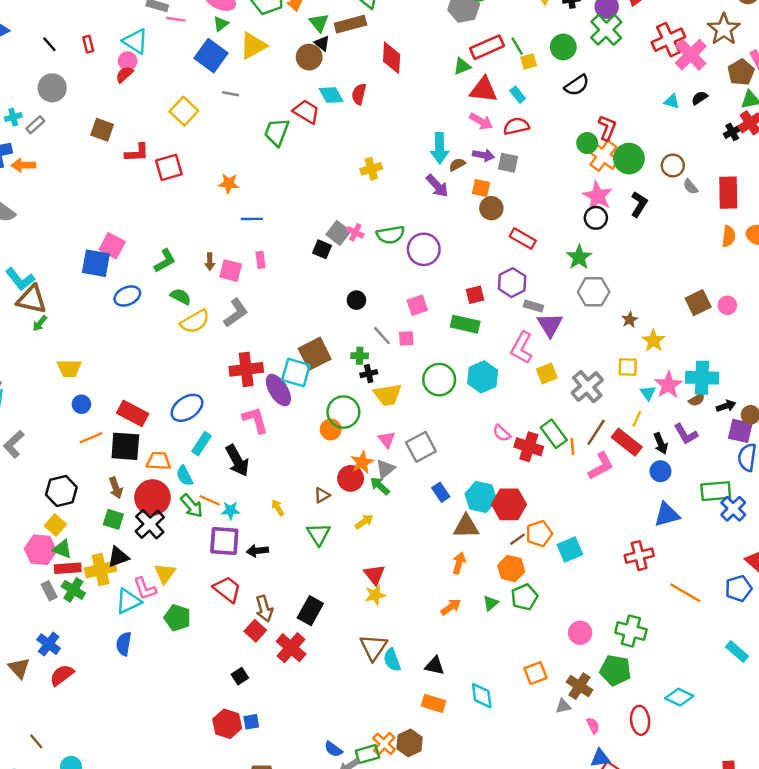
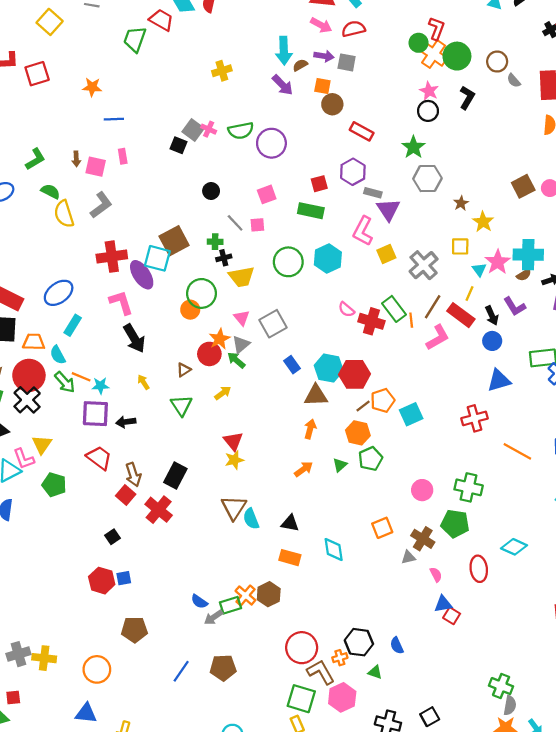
pink star: (598, 196) -> (429, 91), size x0.7
yellow semicircle: (195, 322) -> (64, 214), turned 104
black arrow: (237, 461) -> (134, 338), moved

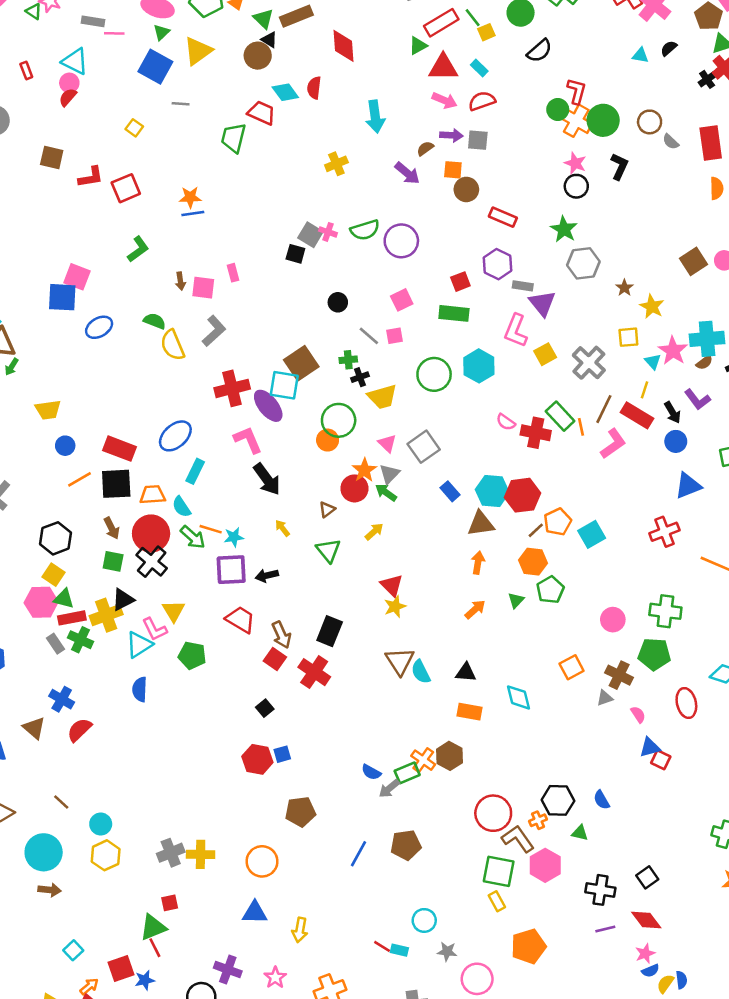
yellow square: (50, 22) -> (134, 128), size x0.6
cyan arrow: (284, 51) -> (375, 117), moved
blue line: (114, 119) -> (193, 214), moved
green L-shape: (35, 159) -> (138, 249), moved

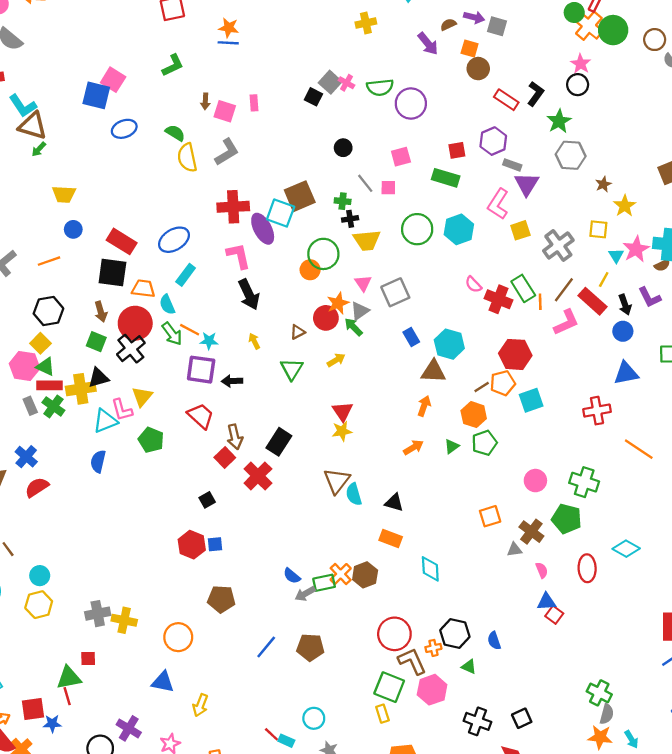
black L-shape: (619, 167) -> (535, 94), moved
orange line: (79, 479) -> (49, 261), moved
red hexagon: (522, 495) -> (515, 354), moved
cyan diamond: (519, 697) -> (430, 569), moved

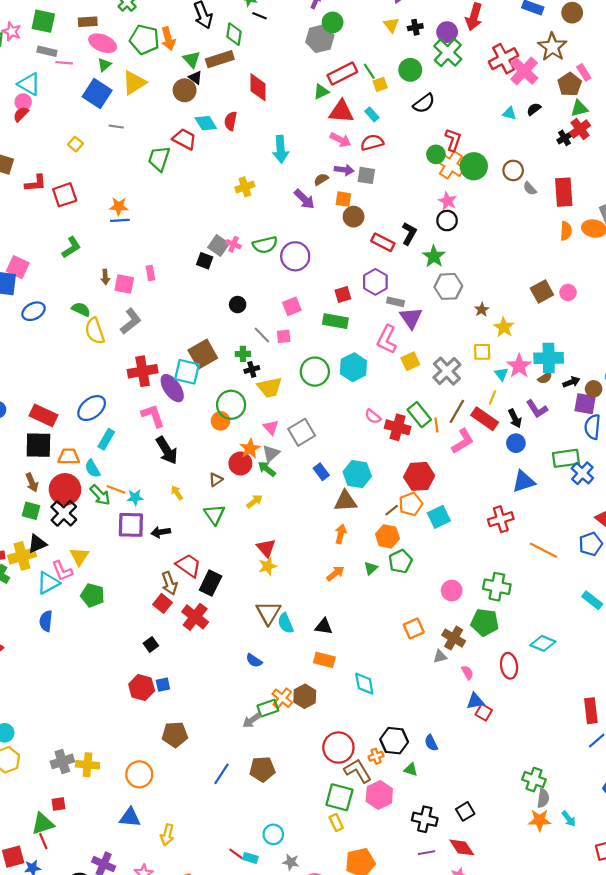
red trapezoid: (201, 416) -> (188, 565), moved
blue semicircle: (292, 576) -> (254, 661), moved

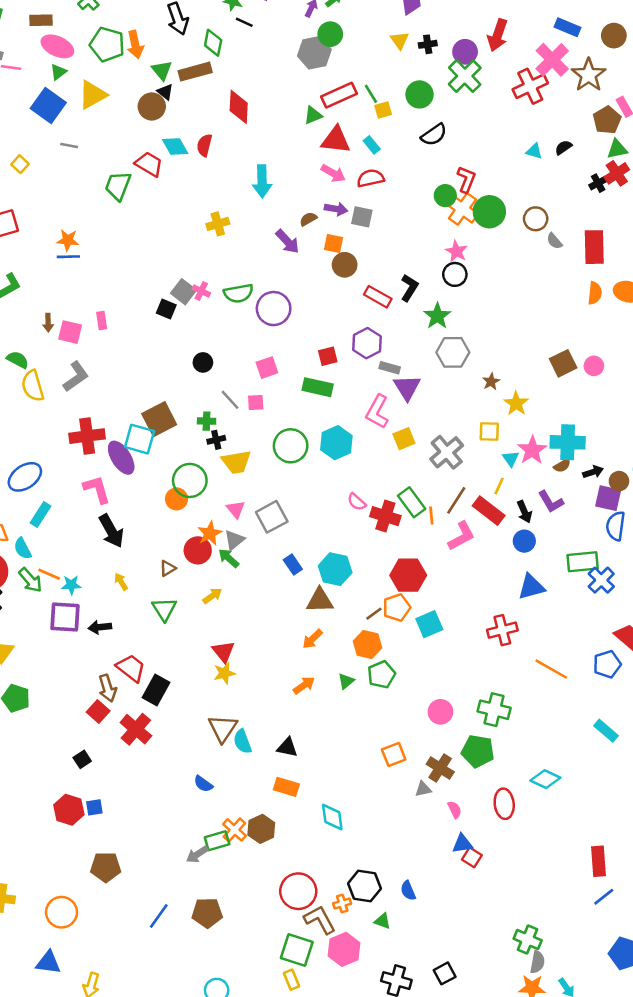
pink cross: (524, 71) -> (552, 60), moved
orange arrow: (341, 534) -> (312, 639), turned -150

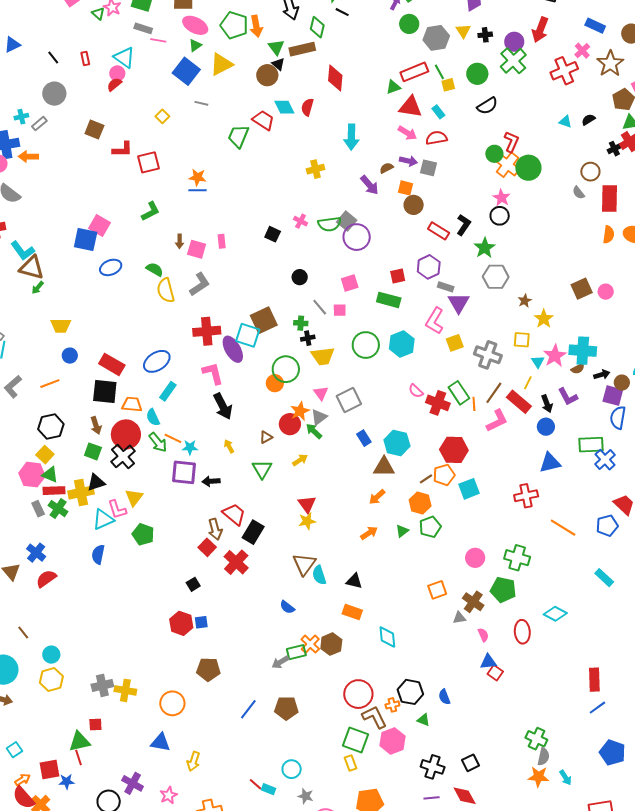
gray hexagon: (314, 53) -> (436, 38), moved
pink cross: (552, 60) -> (582, 51), size x0.6
brown circle: (536, 219) -> (590, 172), moved
gray square: (183, 292) -> (347, 221), moved
gray cross: (447, 452) -> (488, 355), turned -32

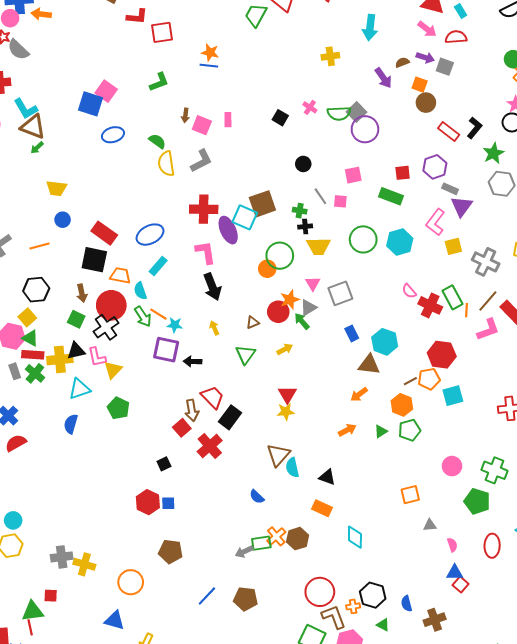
pink L-shape: (117, 509) -> (97, 357), moved
brown cross: (473, 602) -> (435, 620), moved, turned 30

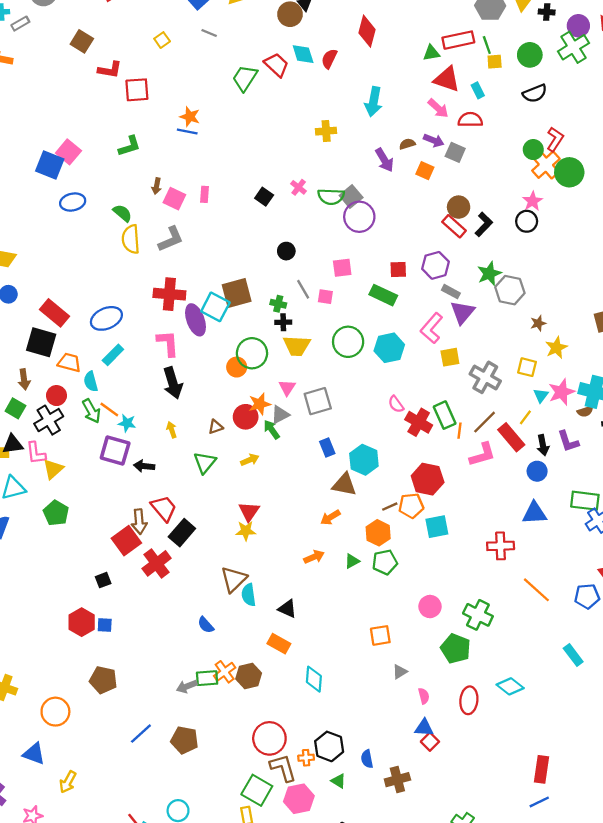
brown circle: (426, 103) -> (459, 207), moved
green star: (493, 153) -> (489, 274), moved
red circle: (111, 305) -> (56, 396), size x0.6
red square: (182, 428) -> (126, 541), size x1.4
gray triangle: (430, 525) -> (400, 672), turned -32

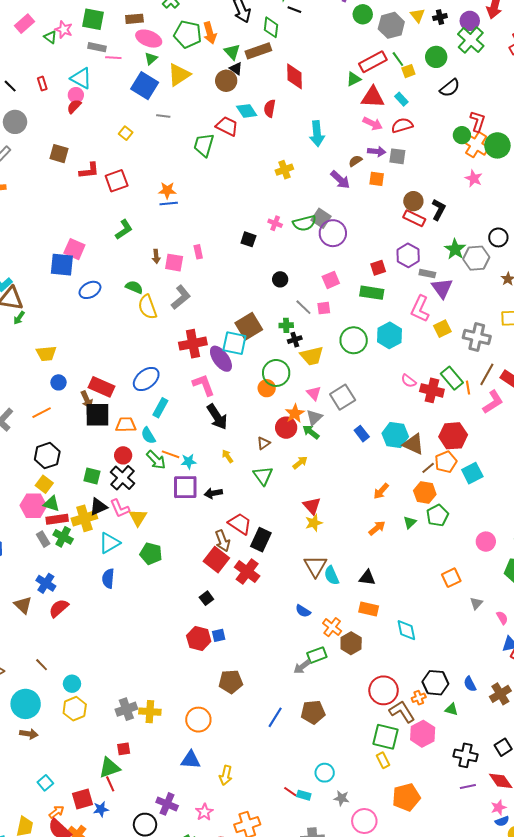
black circle: (527, 221) -> (498, 237), moved
brown arrow: (24, 379) -> (87, 400), moved
brown triangle: (344, 485) -> (413, 444), moved, turned 30
orange cross: (225, 672) -> (332, 627), moved

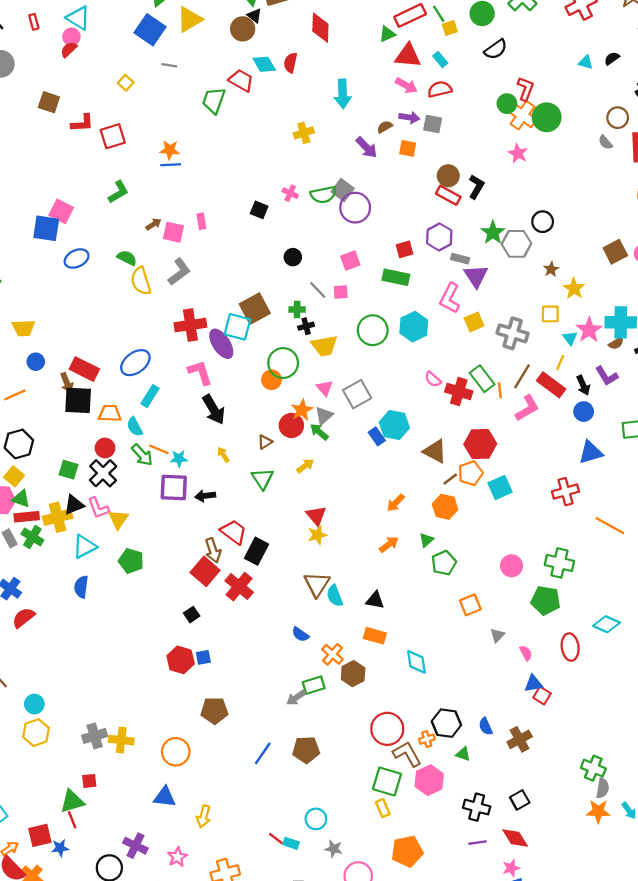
brown arrow: (156, 256) -> (154, 224), turned -120
cyan hexagon: (395, 435) -> (394, 425), moved
green pentagon: (437, 515) -> (444, 563), moved

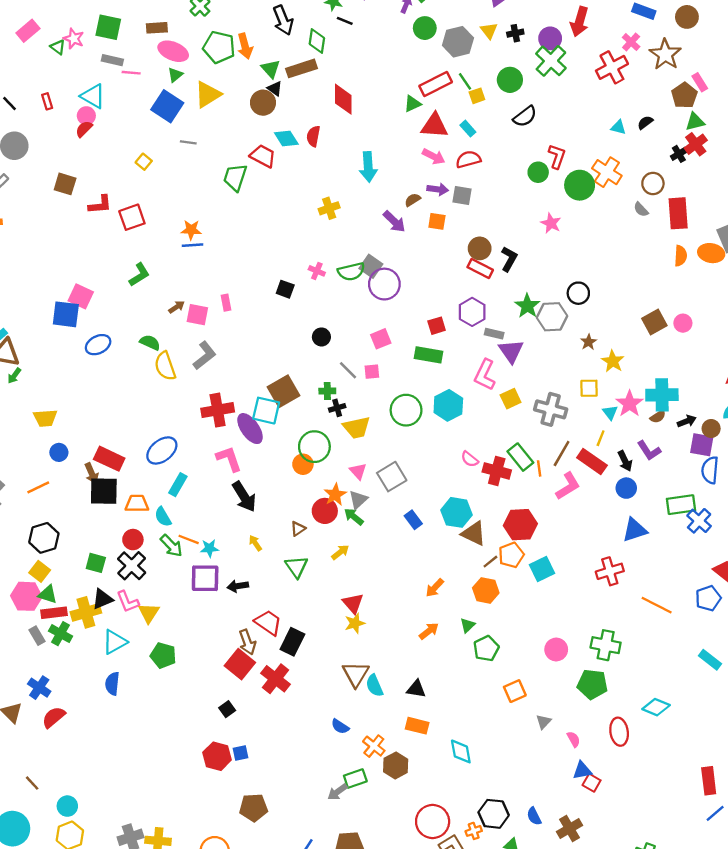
orange cross: (523, 115) -> (607, 172), moved
cyan hexagon: (394, 425) -> (456, 512), moved

